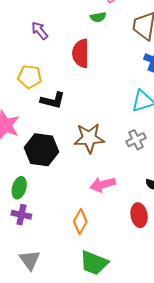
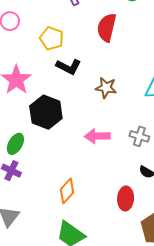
brown star: (89, 138) -> (106, 88), moved, size x0.7
gray cross: (136, 140) -> (139, 136), moved, turned 30
pink arrow: (103, 184) -> (97, 136), moved

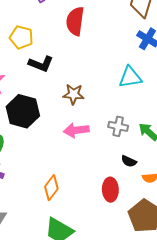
brown star: (106, 88) -> (74, 94), moved

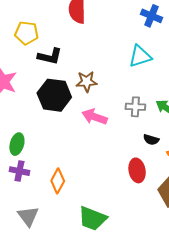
black hexagon: (23, 111) -> (54, 95), moved
pink arrow: (76, 130) -> (94, 117), turned 35
orange diamond: (51, 188) -> (58, 181), moved

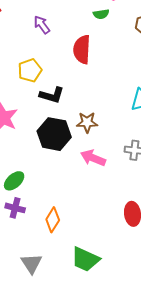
yellow pentagon: (27, 33) -> (30, 70), turned -30
green ellipse: (17, 144) -> (14, 181), turned 30
gray triangle: (28, 216) -> (31, 263), moved

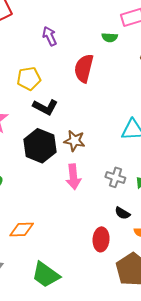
pink arrow: (93, 158) -> (73, 177), turned -130
orange diamond: (53, 220) -> (22, 229), turned 45

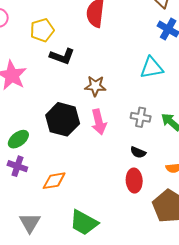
black hexagon: (40, 146) -> (63, 119), moved
black semicircle: (122, 213) -> (138, 152), moved

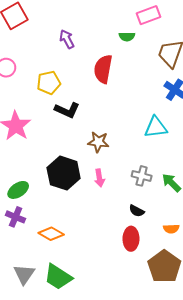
pink arrow: (99, 122) -> (99, 178), size x0.7
orange diamond: (54, 181) -> (51, 234), turned 35
green trapezoid: (84, 223) -> (58, 277), moved

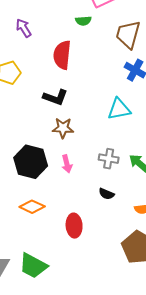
black L-shape: (67, 110) -> (55, 97), moved
orange diamond: (51, 234) -> (32, 207), moved
red ellipse: (131, 239) -> (74, 226), moved

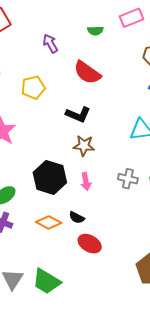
green semicircle: (83, 21) -> (95, 31), moved
red semicircle: (62, 55) -> (87, 73), turned -64
black semicircle: (106, 194) -> (77, 218), moved
red ellipse: (74, 226) -> (90, 244), turned -60

